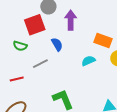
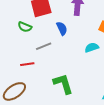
red line: (17, 79) -> (27, 64), moved

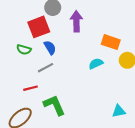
blue semicircle: (62, 28) -> (50, 48), moved
green L-shape: (63, 84) -> (54, 105), moved

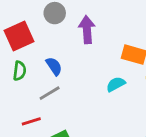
red square: (39, 27) -> (19, 36), moved
green semicircle: (24, 50) -> (20, 71), turned -96

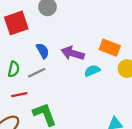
purple arrow: (87, 30) -> (73, 53), moved, turned -75
green semicircle: (20, 71) -> (14, 69), moved

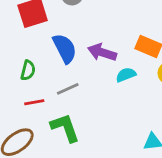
blue semicircle: (43, 51) -> (65, 48), size x1.5
gray line: (37, 73) -> (68, 89), moved

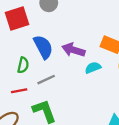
green semicircle: (28, 70) -> (23, 65), moved

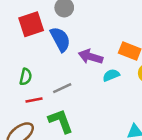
blue semicircle: (43, 47) -> (60, 39), moved
green semicircle: (23, 65) -> (26, 77), moved

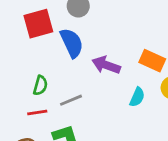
cyan semicircle: (111, 75) -> (137, 97), moved, turned 133
green semicircle: (26, 77) -> (40, 85), moved

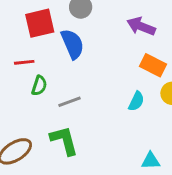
purple arrow: (106, 65) -> (141, 26), moved
red line: (37, 112) -> (24, 62), moved

